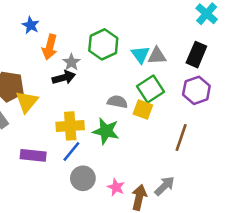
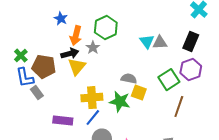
green hexagon: (103, 44) -> (106, 28), moved
black arrow: (64, 78) -> (70, 54), moved
green square: (151, 89) -> (169, 80), moved
yellow triangle: (27, 102) -> (77, 67), moved
yellow square: (143, 109) -> (139, 93), moved

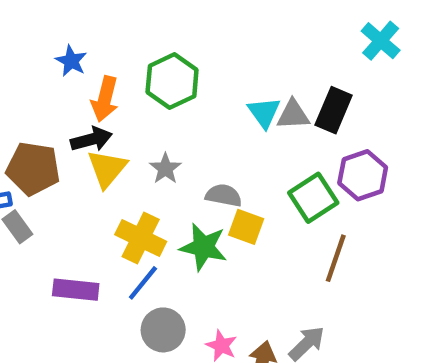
black rectangle: (191, 42) -> (334, 110), moved
gray star: (93, 48) -> (165, 168), moved
yellow cross: (92, 98) -> (141, 238), turned 30

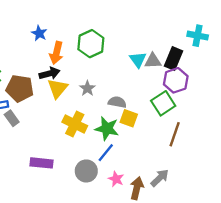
cyan cross: (381, 41) -> (198, 36), moved, turned -30
purple hexagon: (363, 175) -> (176, 80), moved
blue line: (143, 283) -> (106, 153), moved
purple rectangle: (76, 290) -> (42, 163), moved

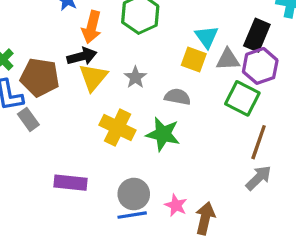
gray triangle: (153, 61) -> (228, 59), moved
green square: (163, 103) -> (242, 98), turned -30
yellow square: (129, 118) -> (194, 59), moved
blue line: (106, 153) -> (132, 215), moved, turned 42
gray arrow: (160, 178) -> (259, 178), moved

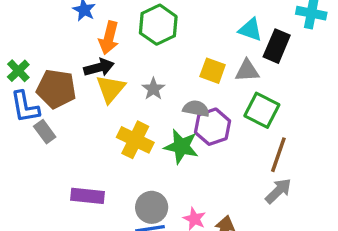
cyan triangle: (207, 37) -> (250, 30), moved, turned -35
purple hexagon: (260, 66) -> (213, 127), moved

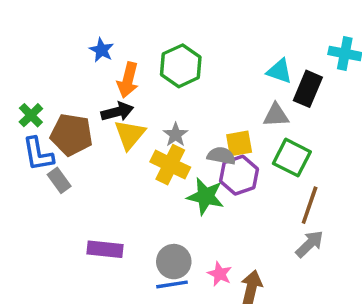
yellow square: (213, 71) -> (239, 143), moved, turned -30
yellow cross: (135, 140) -> (170, 165), moved

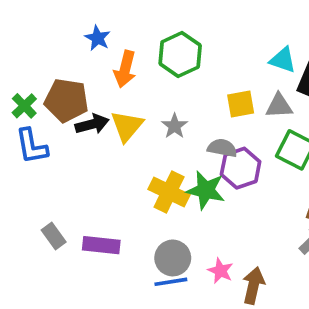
black arrow: (117, 112) -> (92, 124), moved
brown pentagon: (72, 135) -> (66, 100), moved
yellow square: (239, 143) -> (241, 104), moved
yellow cross: (170, 165) -> (169, 192), moved
gray rectangle: (59, 180) -> (54, 236), moved

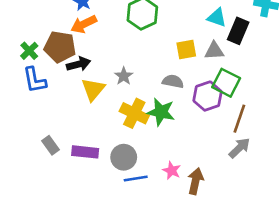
orange arrow: (125, 69) -> (84, 24), moved, turned 50
yellow triangle: (127, 126) -> (93, 89), moved
gray star: (175, 126) -> (124, 76), moved
purple hexagon: (241, 168) -> (208, 96), moved
gray circle: (173, 258) -> (124, 157), moved

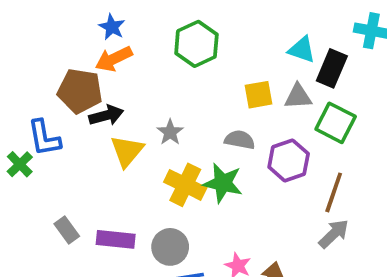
green cross: (29, 51) -> (20, 164), moved
green square: (226, 83) -> (336, 123), moved

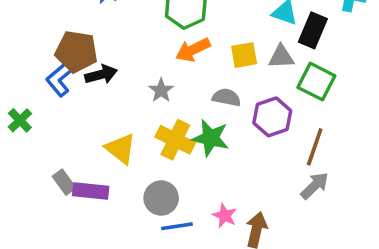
orange arrow: (114, 59) -> (193, 50), moved
blue L-shape: (44, 138) -> (61, 78), moved, turned 60
yellow triangle: (127, 151) -> (121, 149), moved, turned -32
purple rectangle: (116, 239) -> (91, 191), moved

